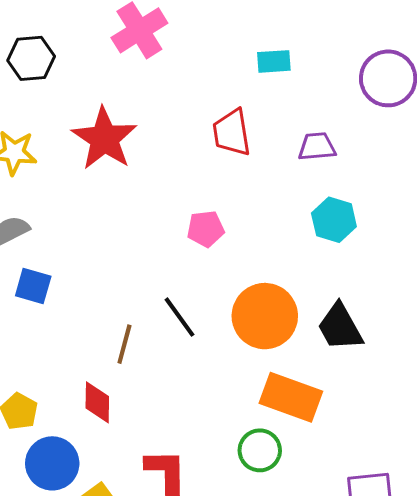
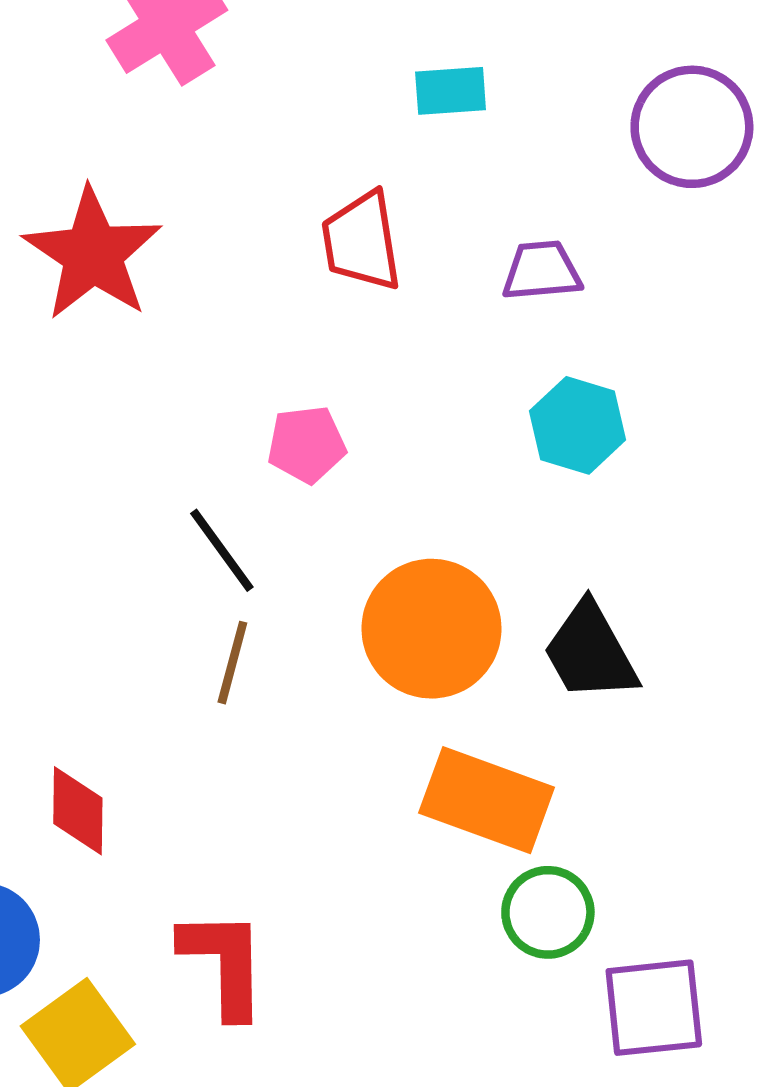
black line: (180, 317) -> (222, 550), moved
brown line: (124, 344) -> (232, 663), moved
green circle: (260, 450) -> (548, 912), moved

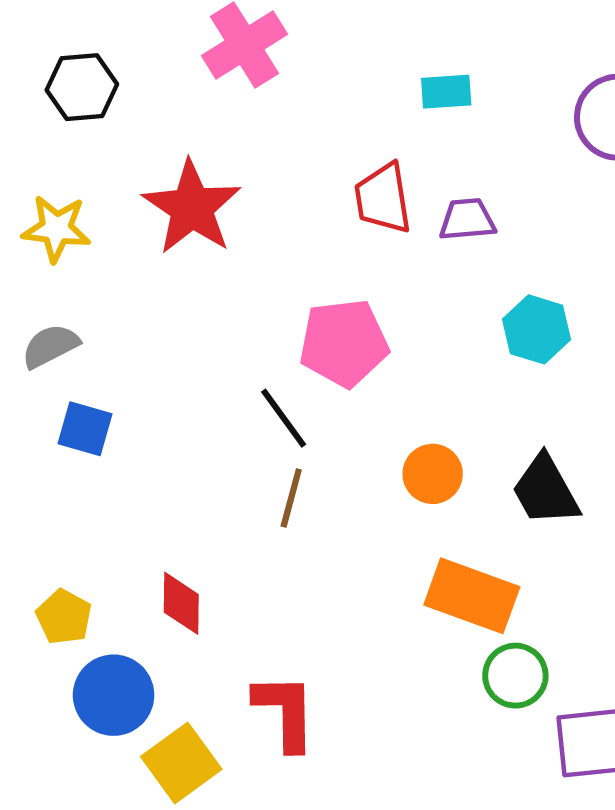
purple trapezoid: (542, 271) -> (467, 220), moved
pink pentagon: (307, 444) -> (344, 343), size x1.6
orange circle: (431, 629) -> (433, 474), size x0.6

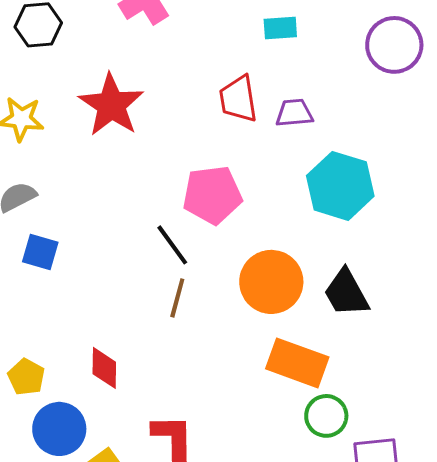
cyan hexagon: (536, 329) -> (340, 186), size x1.5
orange circle: (433, 474) -> (271, 282), size x1.6

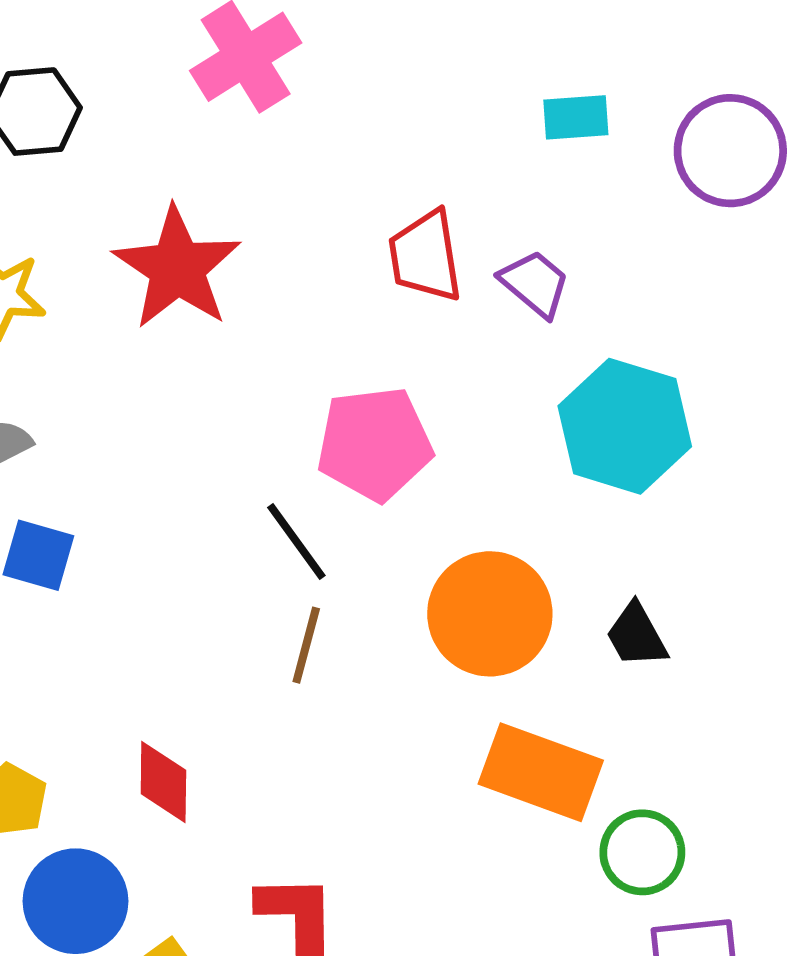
cyan rectangle: (280, 28) -> (576, 117), moved
purple trapezoid: (294, 113) -> (535, 284), turned 45
black trapezoid: (346, 293) -> (636, 635), size x0.7
green circle: (326, 416) -> (642, 852), moved

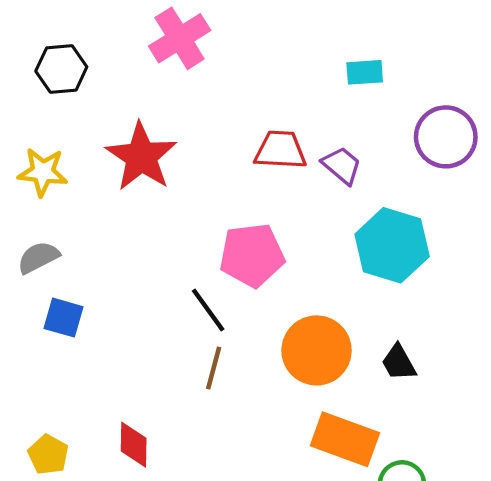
purple circle: (730, 151) -> (446, 137), moved
red trapezoid: (425, 256) -> (280, 150), turned 102

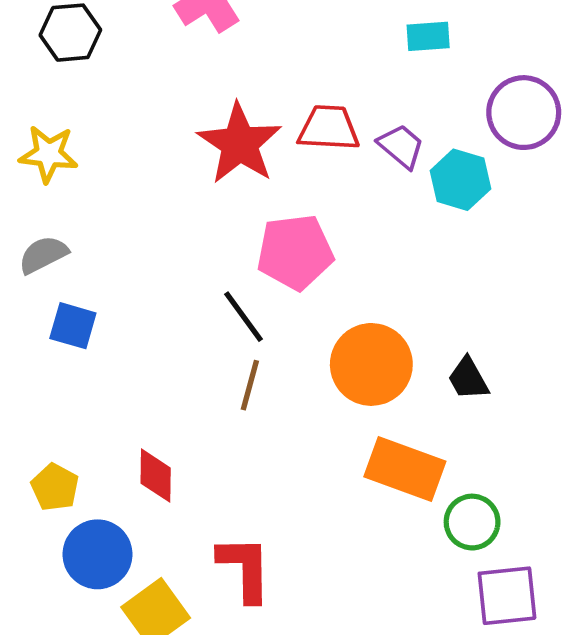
red star: (141, 157) -> (240, 144), moved
cyan hexagon: (392, 245) -> (460, 180), moved, size x0.7

